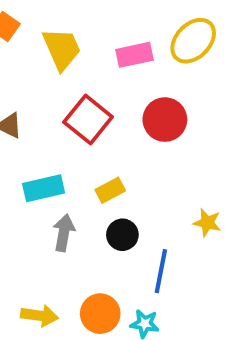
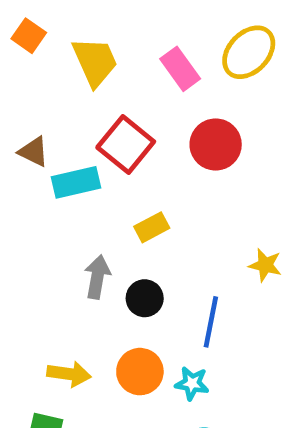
pink rectangle: (135, 55) -> (180, 69), turned 66
cyan rectangle: (44, 188) -> (76, 182), moved
black circle: (122, 235) -> (145, 298), moved

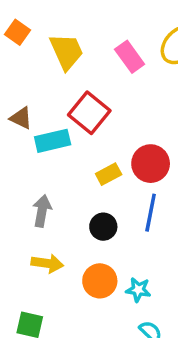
red circle: (216, 144) -> (151, 164), moved
gray arrow: (97, 277) -> (42, 211), moved
blue line: (211, 322) -> (151, 213), moved
yellow arrow: (69, 374) -> (47, 263), moved

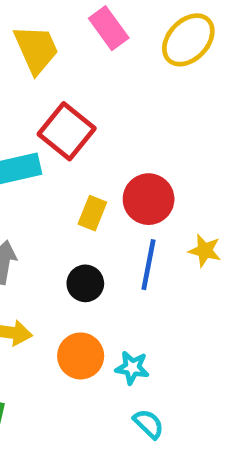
pink rectangle: (130, 57) -> (109, 28), moved
yellow rectangle: (109, 174) -> (92, 213), turned -40

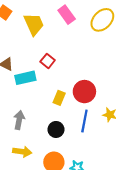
red square: (67, 131) -> (48, 61), size x0.6

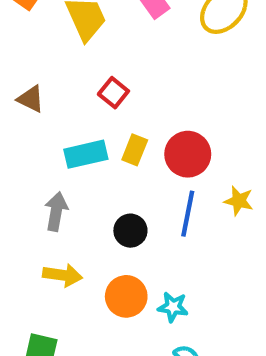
cyan rectangle: (25, 78) -> (86, 154), moved
yellow rectangle: (59, 98) -> (135, 150), moved

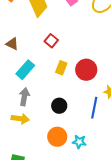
cyan rectangle: (86, 154) -> (25, 70), moved, turned -36
blue line: (188, 214) -> (94, 108), moved
yellow arrow: (63, 275) -> (20, 119), moved

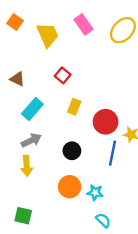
red circle: (86, 70) -> (106, 122), moved
gray arrow: (24, 97) -> (31, 140), turned 54
yellow arrow: (20, 119) -> (27, 166), turned 78

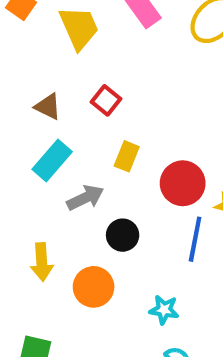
brown triangle: (17, 79) -> (48, 107), moved
gray arrow: (31, 140) -> (85, 198), moved
orange circle: (70, 187) -> (94, 287), moved

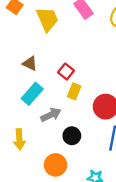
red square: (106, 100) -> (66, 72), moved
yellow arrow: (42, 262) -> (19, 139), moved

